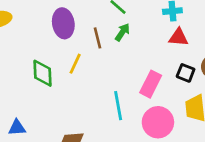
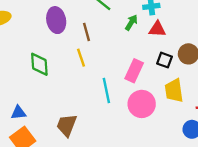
green arrow: (122, 32) -> (131, 23), moved
yellow line: (75, 64) -> (81, 58), moved, turned -42

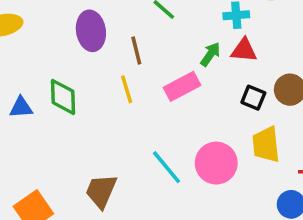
green arrow: (131, 23) -> (210, 54), moved
pink rectangle: (134, 71) -> (182, 86), moved, turned 35
cyan line: (106, 91) -> (166, 167), moved, turned -30
blue triangle: (18, 113) -> (21, 107), moved

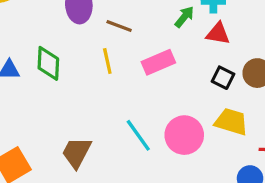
brown line: (136, 51) -> (119, 26), turned -60
green arrow: (210, 54) -> (184, 17), moved
yellow trapezoid: (266, 145) -> (231, 122), turned 108

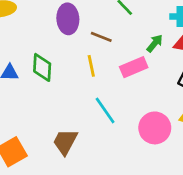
green arrow: (184, 17) -> (155, 43), moved
cyan line: (138, 135) -> (105, 110), moved

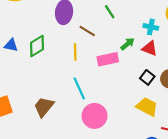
green diamond: (42, 67) -> (37, 46), turned 45
pink circle: (155, 128) -> (95, 116), moved

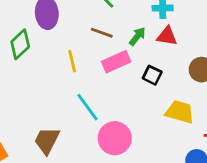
brown line: (87, 31) -> (102, 33), moved
green diamond: (37, 46) -> (20, 44), moved
black square: (147, 77) -> (152, 75), moved

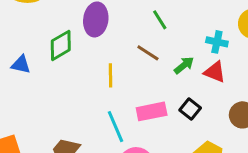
pink rectangle: (116, 62) -> (152, 111), moved

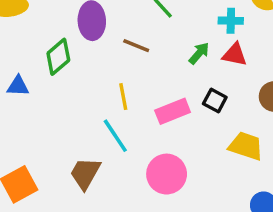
brown line: (148, 53) -> (136, 46), moved
yellow line: (111, 75) -> (123, 97), moved
cyan line: (115, 127) -> (115, 136), moved

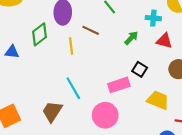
red triangle: (235, 55) -> (164, 41), moved
yellow line: (123, 97) -> (71, 46), moved
pink rectangle: (173, 111) -> (119, 85), moved

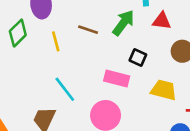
brown line: (91, 30) -> (88, 30), moved
green arrow: (131, 38) -> (123, 23), size x1.5
pink rectangle: (119, 85) -> (117, 79), turned 40

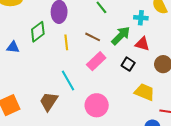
red triangle: (162, 21) -> (142, 44), moved
pink rectangle: (117, 79) -> (96, 61), moved, turned -66

